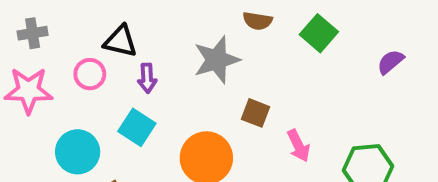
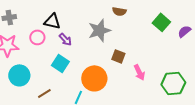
green square: (319, 33) -> (161, 22), moved
purple arrow: (147, 78) -> (65, 39), turned -40
cyan circle: (78, 152) -> (19, 75), moved

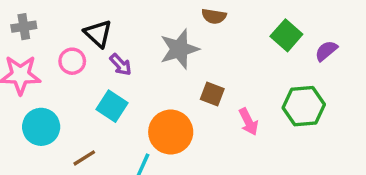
black triangle: (52, 21) -> (98, 34), turned 30
green hexagon: (173, 83) -> (304, 106), moved

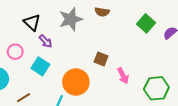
gray star: (179, 49) -> (71, 19), moved
pink circle: (72, 61) -> (15, 52), moved
green hexagon: (304, 106) -> (156, 88), moved

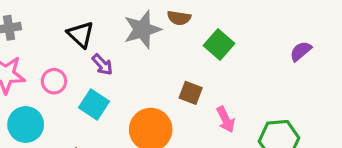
brown semicircle: (102, 12) -> (179, 18), moved
green square: (146, 23) -> (219, 44), moved

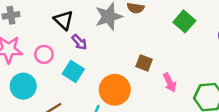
green square: (219, 44) -> (184, 21), moved

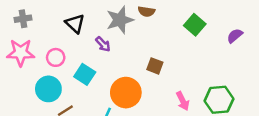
purple arrow: (79, 42) -> (103, 44), moved
pink arrow: (170, 82) -> (183, 101), moved
cyan circle: (23, 86) -> (48, 89), moved

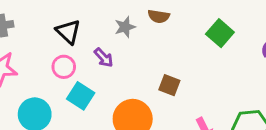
gray star: (120, 20) -> (125, 27), size x0.6
pink circle: (56, 57) -> (64, 67), moved

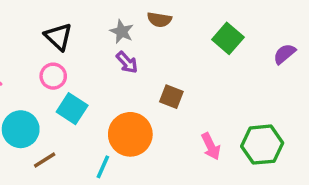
gray star: (125, 27) -> (122, 32), turned -30
purple arrow: (104, 58) -> (127, 62), moved

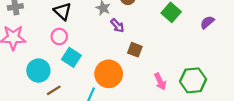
purple arrow: (127, 62) -> (117, 26), moved

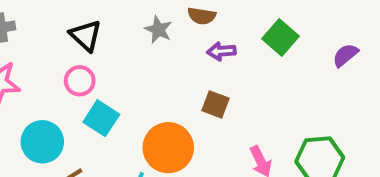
purple arrow: (117, 26) -> (221, 51), moved, turned 128

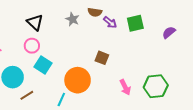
green square: (280, 37) -> (135, 23), turned 36
purple arrow: (221, 51) -> (110, 22), moved, turned -136

